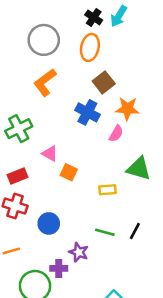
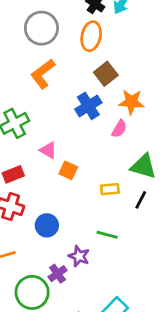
blue cross: (87, 112) -> (88, 106), turned 30
black line: (135, 231) -> (141, 200), moved
purple cross: (59, 268) -> (58, 274), turned -35

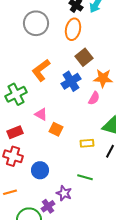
orange L-shape: (43, 74) -> (41, 70), moved

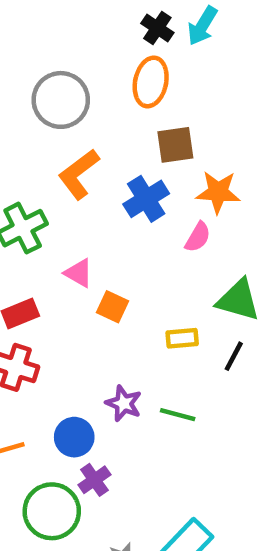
gray circle: (36, 23) -> (61, 100), moved
brown square: (84, 57) -> (175, 145), turned 30
blue circle: (40, 170) -> (74, 437), moved
purple star: (64, 193) -> (124, 403), moved

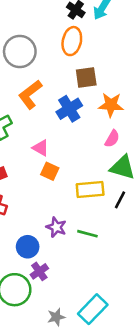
pink semicircle: (198, 237) -> (112, 139), moved
pink triangle: (79, 273) -> (41, 148), moved
yellow rectangle: (182, 338) -> (90, 189), size x1.5

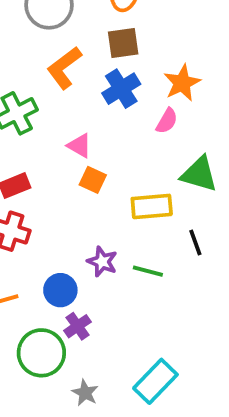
brown square: (86, 78) -> (123, 43), moved
orange star: (111, 105) -> (182, 83), turned -30
pink semicircle: (112, 139) -> (167, 121), moved
black line: (120, 200) -> (195, 243), moved, turned -48
gray star: (56, 317) -> (85, 393), moved, turned -30

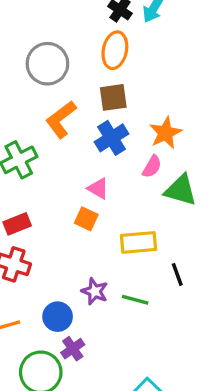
pink triangle: (79, 146) -> (98, 188), moved
green triangle: (199, 174) -> (181, 190), moved

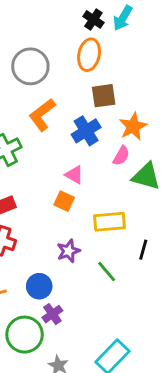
brown square: (113, 97) -> (104, 96), moved
black line: (177, 274) -> (143, 250), turned 36
purple star: (95, 291) -> (69, 251), moved, turned 30
green line: (135, 300) -> (107, 272), turned 35

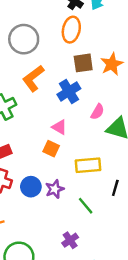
orange star: (133, 126) -> (112, 64), moved
blue circle: (39, 286) -> (31, 187), moved
purple cross: (52, 314) -> (70, 240), moved

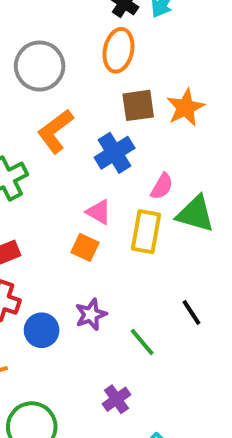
yellow rectangle: (88, 165) -> (146, 232), moved, turned -75
blue circle: (31, 187) -> (42, 330), moved
black line: (115, 188) -> (191, 312), turned -49

